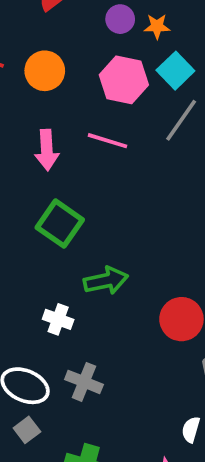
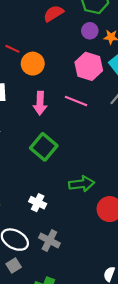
orange circle: (45, 71) -> (33, 64), moved
green arrow: (106, 281) -> (82, 184), moved

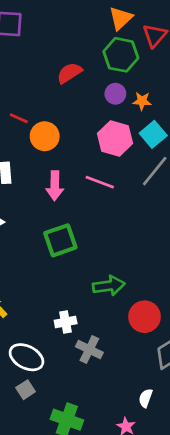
green square: (44, 147) -> (60, 240), turned 32
white cross: (38, 203) -> (66, 322), moved, turned -35
gray cross: (49, 241) -> (89, 349), moved

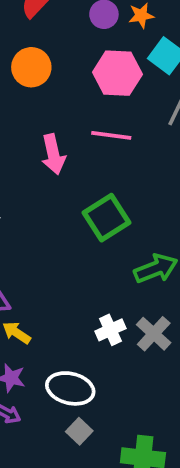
orange circle: (45, 136) -> (31, 67), moved
green square: (60, 240) -> (106, 218), moved
gray cross: (89, 349) -> (154, 334), moved, turned 30

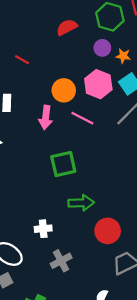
orange circle: (31, 67) -> (64, 90), moved
gray cross: (154, 334) -> (61, 261), moved

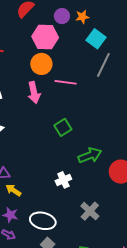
pink hexagon: (98, 84) -> (45, 37), moved
green square: (63, 164) -> (63, 127), size x0.7
white cross: (43, 229) -> (63, 180), moved

